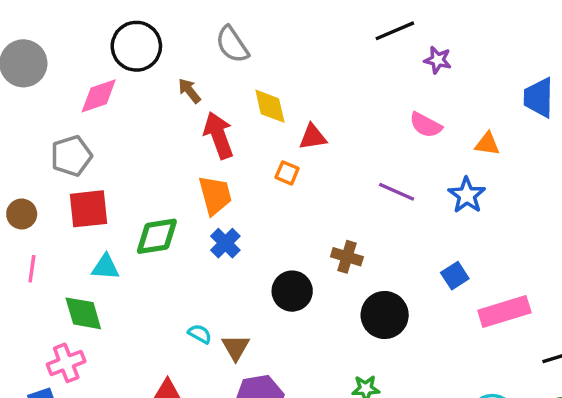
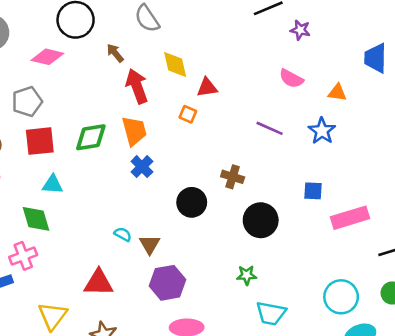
pink diamond: (99, 96) -> (47, 57), turned 32
green diamond: (157, 236) -> (91, 137), moved
blue square: (455, 276) -> (313, 191), turned 36

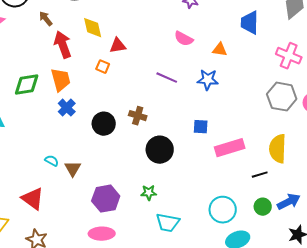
blue star: (322, 131) -> (208, 80), turned -30
black circle: (192, 202) -> (104, 124), moved
red triangle: (99, 283) -> (33, 199), turned 35
purple hexagon: (167, 283) -> (106, 199), moved

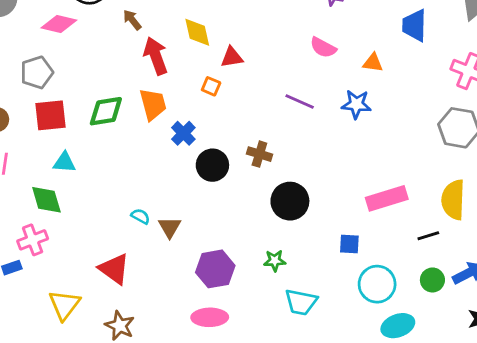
blue cross: (67, 108) -> (183, 133), moved
blue square: (201, 127) -> (349, 244), moved

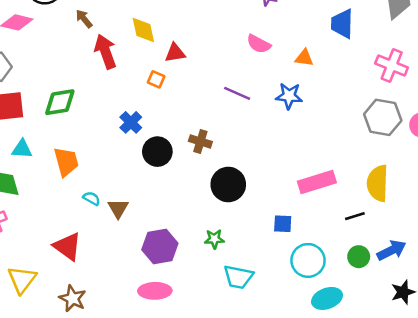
orange trapezoid: (153, 104) -> (66, 162), moved

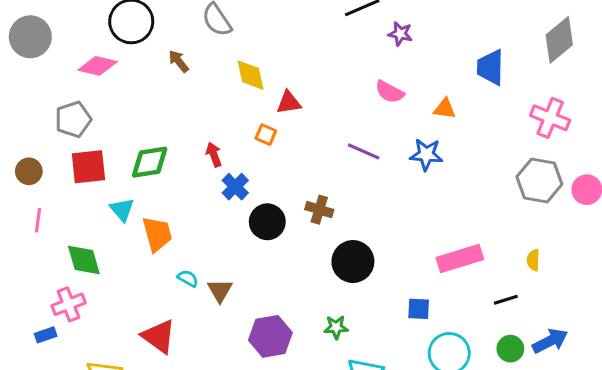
red arrow: (105, 52) -> (214, 155), moved, size x0.6
cyan triangle: (22, 149) -> (122, 210), moved, turned 45
yellow semicircle: (378, 183) -> (533, 260), size x0.5

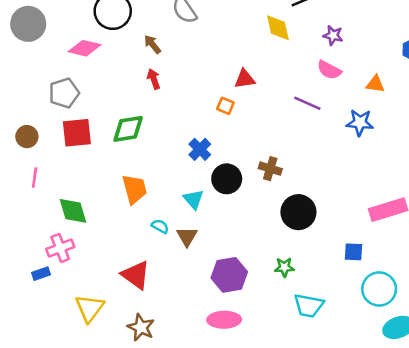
purple star: (400, 34) -> (333, 35), moved
yellow diamond: (250, 75) -> (278, 28), moved
purple line: (364, 151) -> (307, 103), moved
red arrow: (214, 155) -> (154, 79), moved
cyan triangle: (122, 210) -> (193, 199), moved

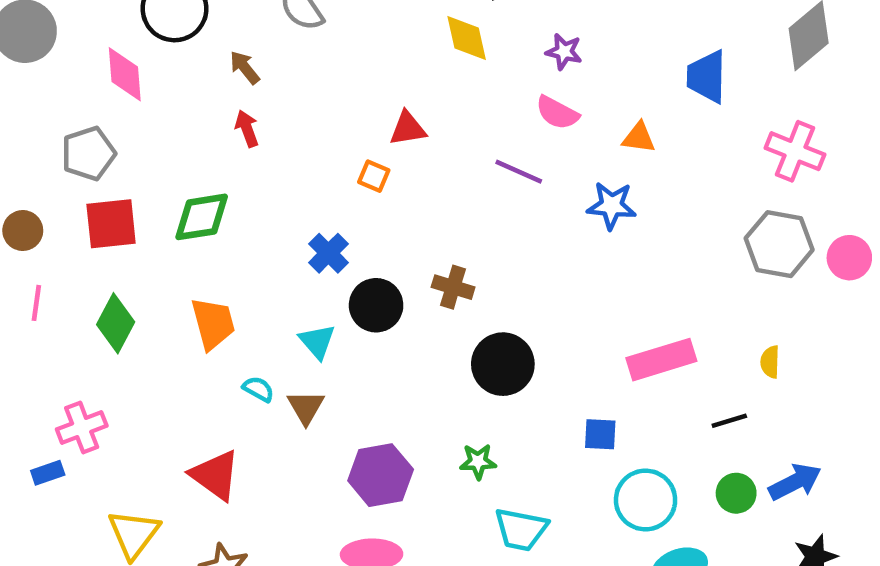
pink diamond: (85, 48) -> (125, 74), turned 72
green diamond: (73, 211) -> (116, 323), moved, turned 44

